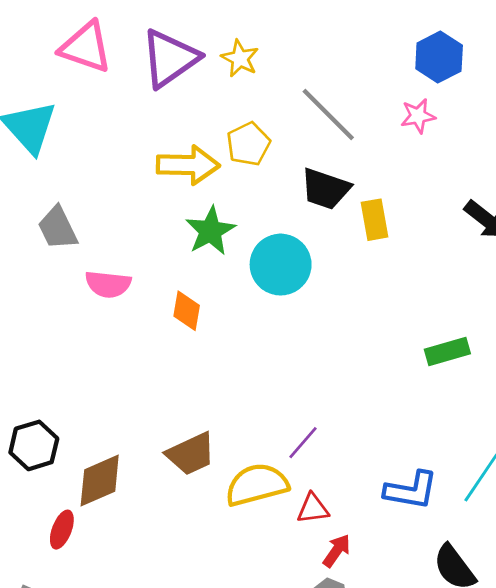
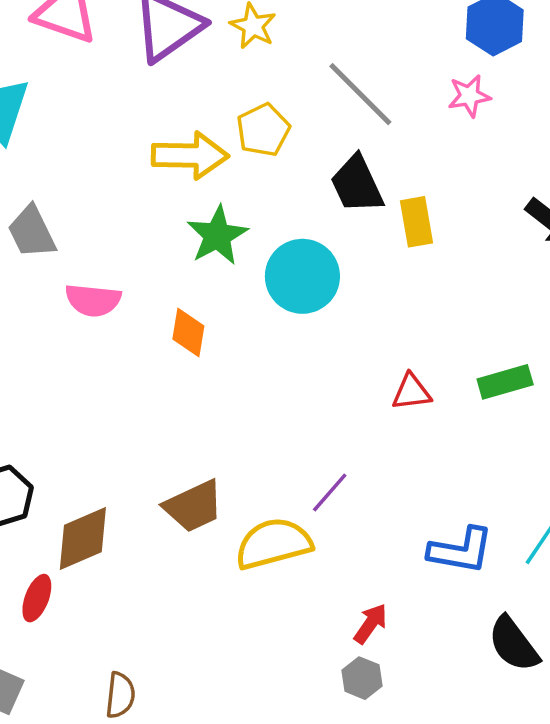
black trapezoid: (325, 189) -> (357, 184), turned 46
red triangle: (313, 509) -> (411, 392), moved

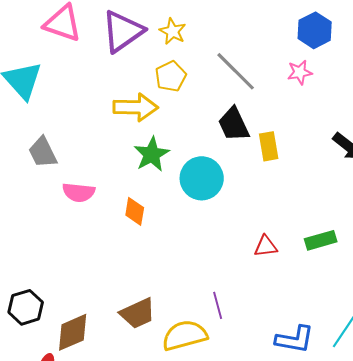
yellow pentagon: (263, 130) -> (171, 76), moved
purple line: (330, 493) -> (218, 305), turned -56

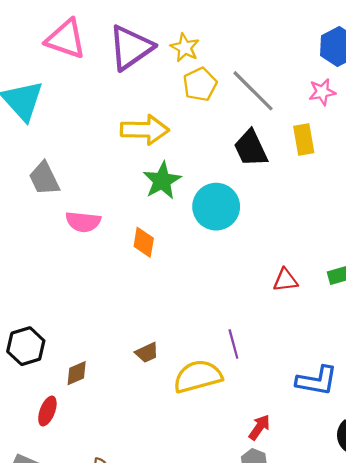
yellow pentagon: (171, 76) -> (200, 84), moved
yellow rectangle: (269, 146) -> (304, 140), moved
brown trapezoid: (138, 313) -> (147, 353), size x0.6
brown diamond: (73, 332) -> (77, 373), size x0.6

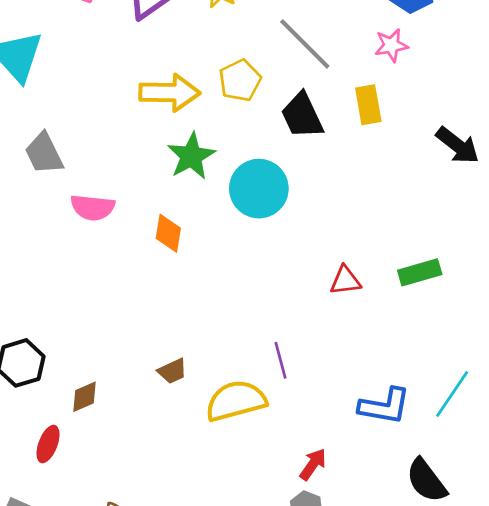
yellow pentagon: (200, 84) -> (240, 80), moved

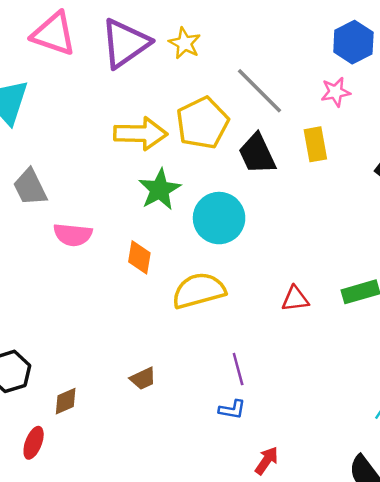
yellow pentagon: (240, 80) -> (202, 123), size x1.4
yellow semicircle: (236, 401) -> (199, 291), moved
blue L-shape: (385, 406) -> (232, 409), moved, size x0.6

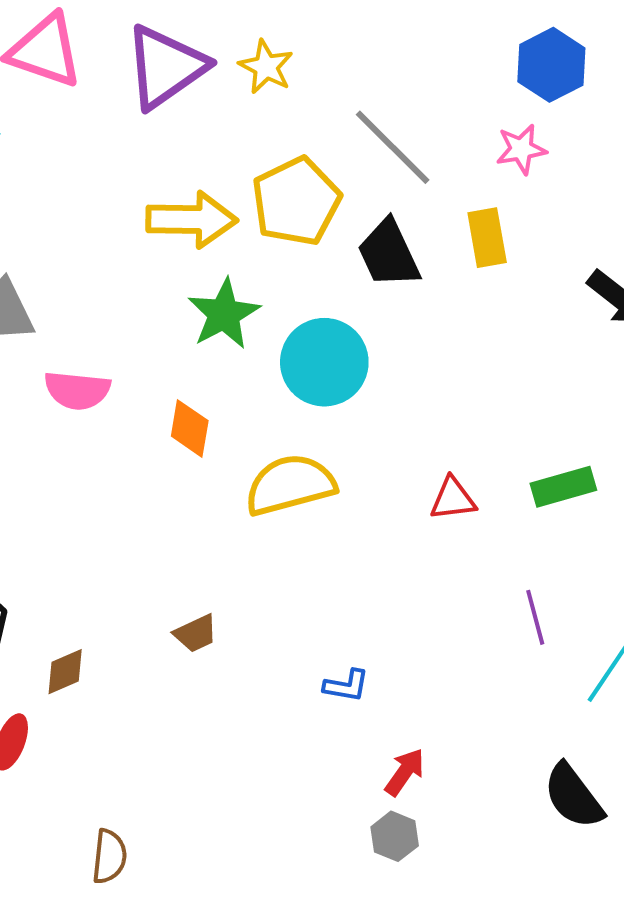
purple line: (238, 369) -> (535, 617), moved

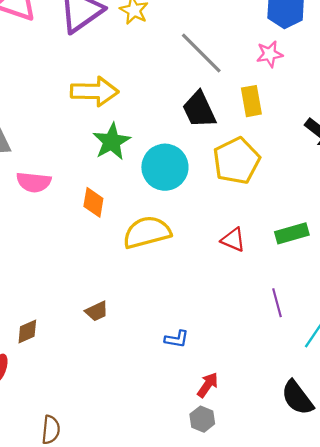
yellow pentagon: (296, 201) -> (236, 161), moved
red triangle: (453, 499) -> (233, 240), turned 30

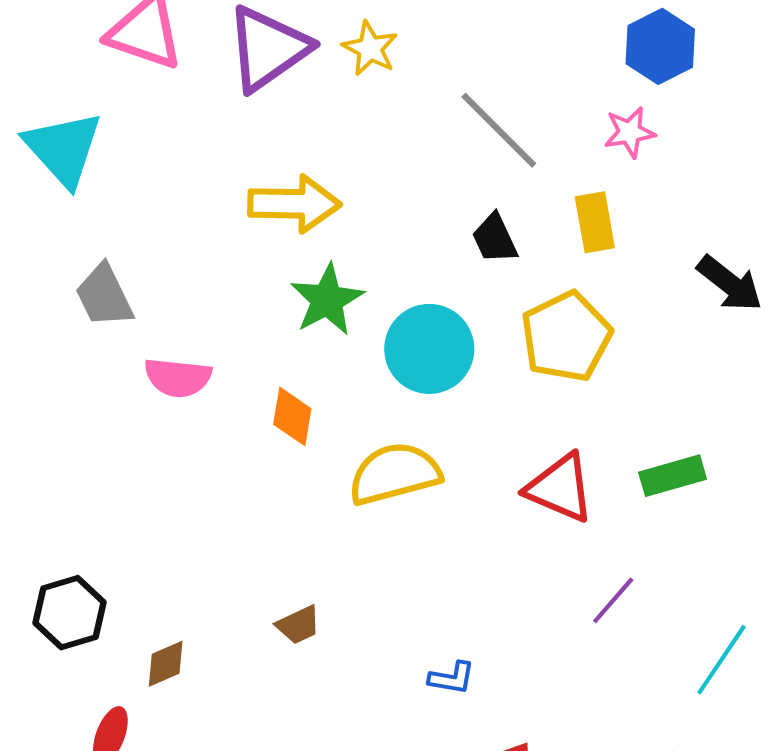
black trapezoid: (199, 110) -> (495, 239), size x0.7
red triangle: (233, 240) -> (560, 488), size x1.5
purple line: (277, 303) -> (613, 600), moved, turned 56

